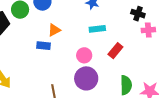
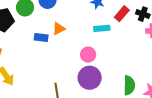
blue rectangle: (44, 46) -> (41, 38), moved
red rectangle: (115, 51) -> (122, 14), moved

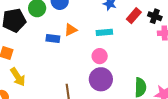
cyan rectangle: (102, 28) -> (104, 32), moved

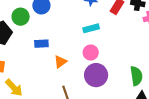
orange triangle: (71, 30) -> (60, 62), moved

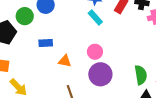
cyan rectangle: (91, 28) -> (95, 18), moved, turned 63
orange triangle: (60, 62) -> (65, 61), turned 48

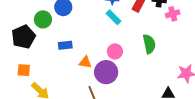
purple circle: (100, 74) -> (106, 72), moved
green semicircle: (141, 75) -> (149, 44), moved

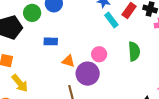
cyan rectangle: (114, 17) -> (111, 20), moved

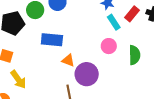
blue rectangle: (51, 41) -> (52, 40), size x1.5
pink circle: (99, 54) -> (109, 46), moved

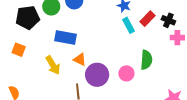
pink circle: (109, 46) -> (126, 73), moved
yellow arrow: (18, 79) -> (53, 65), moved

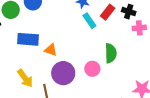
orange triangle: (80, 59) -> (51, 50), moved
yellow arrow: (53, 65) -> (25, 78), moved

